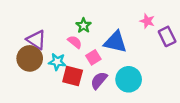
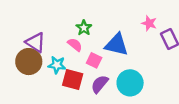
pink square: (93, 57) -> (94, 60), turned -32

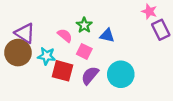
pink star: (149, 23) -> (149, 11), moved
green star: (84, 28) -> (84, 25), moved
blue triangle: (117, 45) -> (107, 35), size x0.6

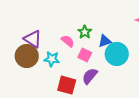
blue triangle: (107, 35) -> (105, 41), turned -32
red square: (63, 71) -> (67, 85), moved
cyan circle: (121, 74) -> (117, 54), moved

